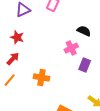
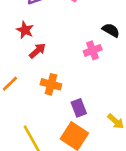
red arrow: (13, 59) -> (37, 51), moved
purple rectangle: (85, 65) -> (79, 108), moved, turned -48

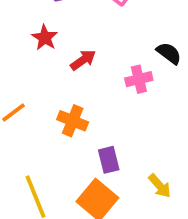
red arrow: (37, 51) -> (83, 60), moved

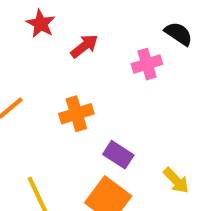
orange cross: (73, 121) -> (76, 114), turned -36
purple rectangle: (109, 160) -> (118, 155), turned -40

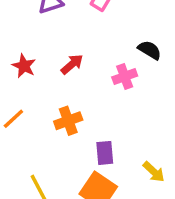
red star: (41, 24) -> (24, 66), moved
purple rectangle: (118, 155) -> (105, 153), turned 55

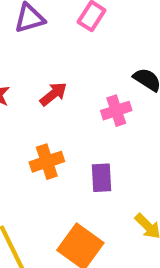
purple rectangle: (105, 153) -> (101, 178), moved

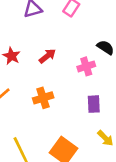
purple rectangle: (101, 178) -> (94, 104), moved

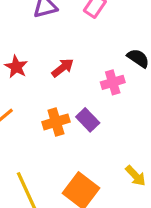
purple rectangle: (94, 104) -> (88, 120), moved, turned -42

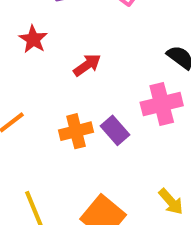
red star: (16, 67) -> (33, 39), moved
pink cross: (113, 82) -> (162, 104), moved, size x1.4

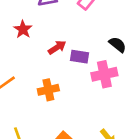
purple rectangle: (115, 130) -> (79, 57), moved, turned -42

